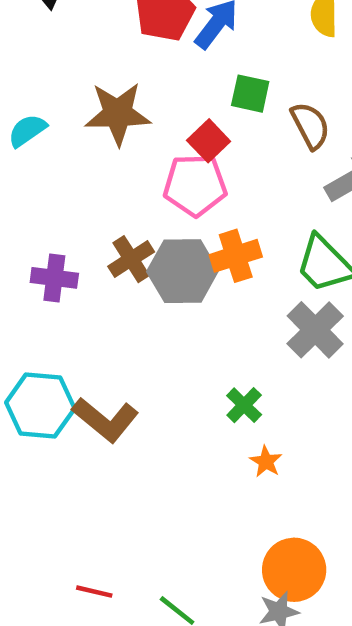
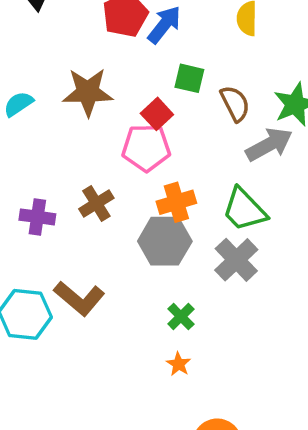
gray hexagon: (183, 271) -> (165, 241), moved
brown L-shape: (105, 420) -> (79, 298), moved
orange star: (266, 462) -> (179, 364), moved

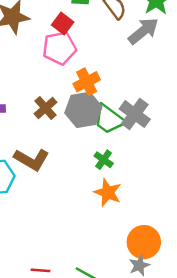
brown cross: (96, 203) -> (46, 108), moved
green trapezoid: (244, 210) -> (109, 119), moved
orange star: (179, 364) -> (108, 193), size x1.6

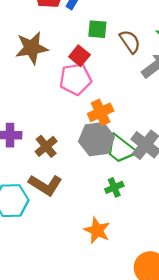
brown cross: (46, 108) -> (46, 146), moved
green cross: (104, 160) -> (114, 187), turned 30
orange star: (108, 193) -> (97, 230), moved

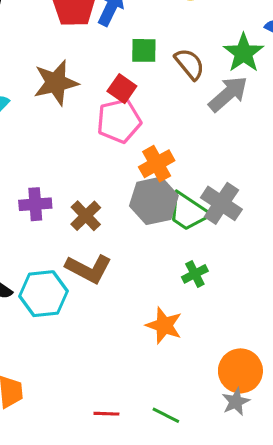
green cross: (114, 187) -> (195, 274), moved

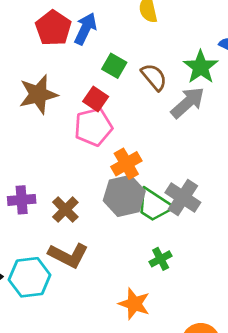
green square: (144, 50) -> (114, 66), turned 30

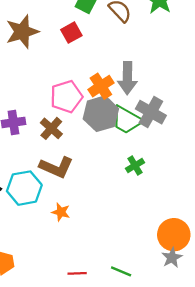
red square: (96, 99) -> (71, 33), turned 30
gray arrow: (188, 103) -> (127, 78), moved, turned 136
pink pentagon: (93, 127) -> (66, 97), moved
orange star: (134, 304) -> (61, 212), moved, size x0.7

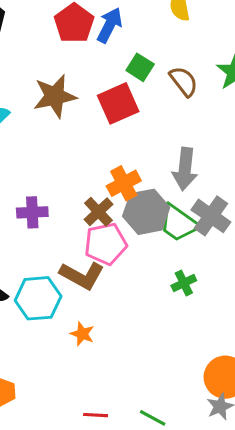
red square: (71, 33) -> (118, 103), size x1.5
orange cross: (101, 86) -> (124, 183), moved
pink pentagon: (66, 97) -> (106, 244), moved
brown cross: (51, 128) -> (98, 212), moved

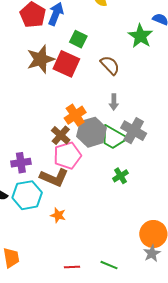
brown semicircle: (184, 81) -> (110, 65), moved
brown star: (55, 96) -> (41, 59), moved
red square: (118, 103) -> (66, 64), turned -36
gray arrow: (185, 169) -> (114, 102), size x0.6
purple cross: (32, 212) -> (21, 163), moved

